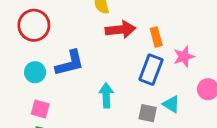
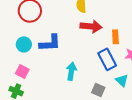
blue rectangle: (151, 70) -> (107, 59), turned -60
cyan triangle: (171, 104) -> (122, 80), moved

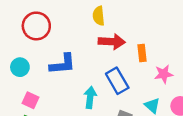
cyan circle: (24, 44) -> (20, 67), moved
blue rectangle: (107, 59) -> (117, 81), moved

